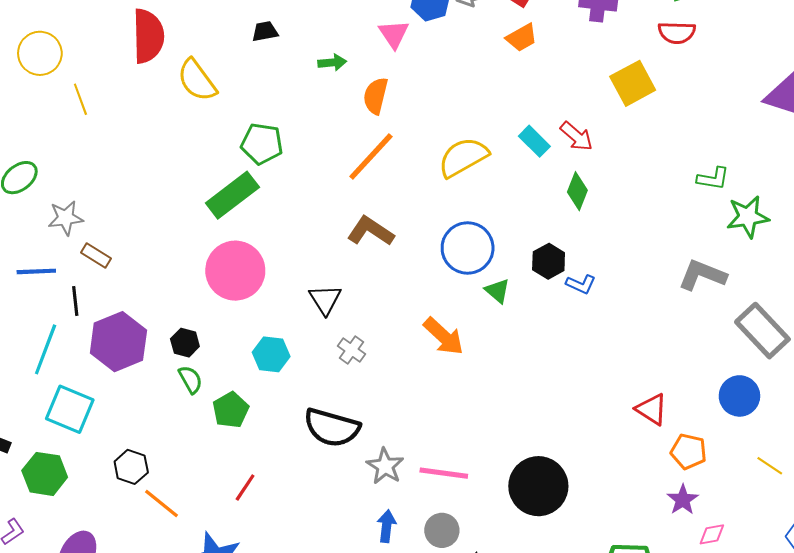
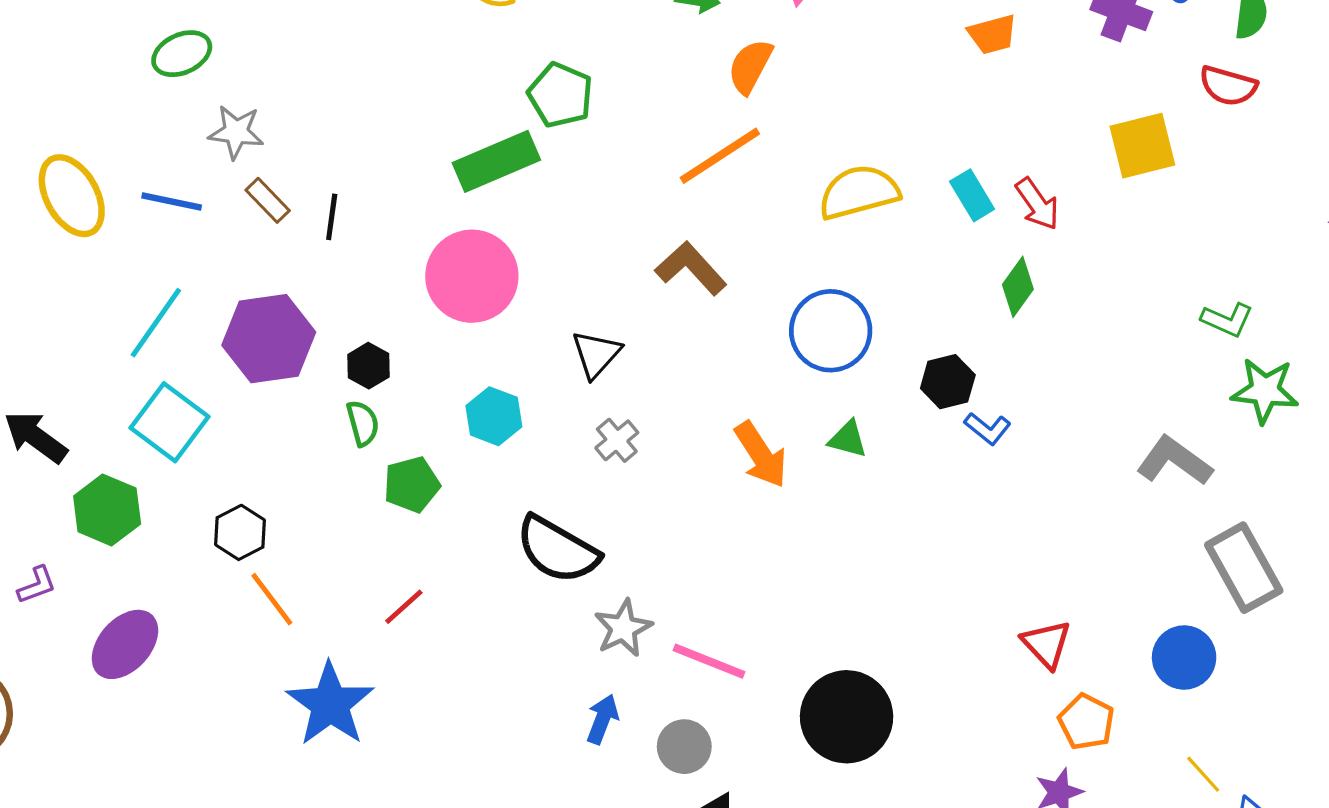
green triangle: (497, 291) -> (848, 439), moved, turned -40
black line: (75, 301) -> (332, 217), moved

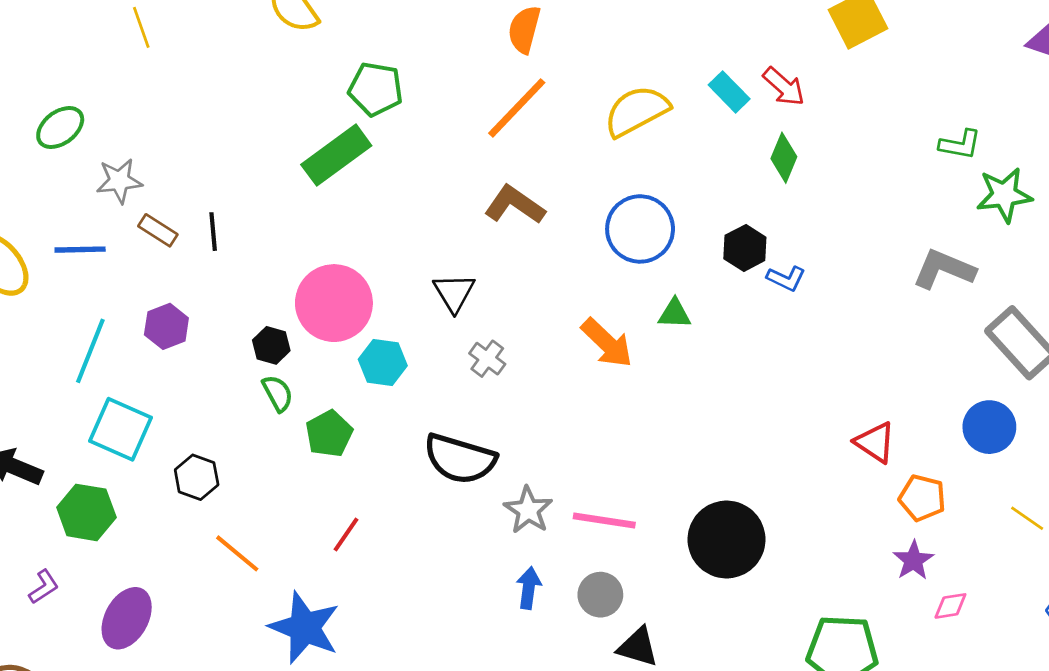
pink circle: (472, 276) -> (334, 303), moved
purple hexagon: (269, 339) -> (166, 326), moved, size x0.6
black hexagon: (240, 532) -> (197, 477), moved

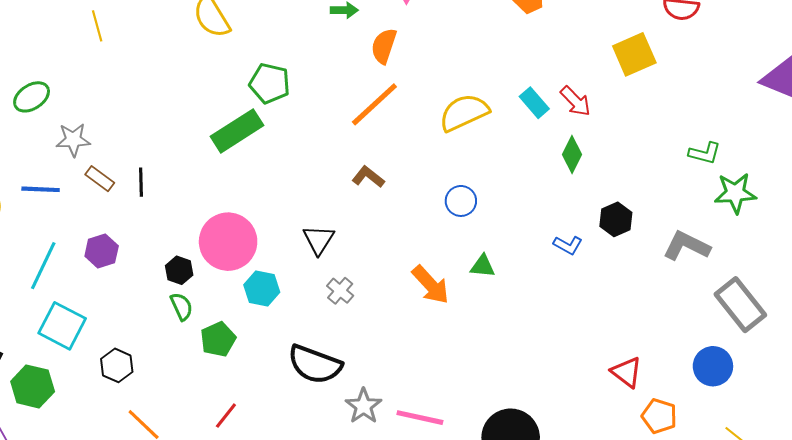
brown L-shape: (515, 205) -> (368, 177), size x0.7
blue circle: (640, 229) -> (461, 201), size x0.6
black hexagon: (745, 248) -> (616, 219), moved

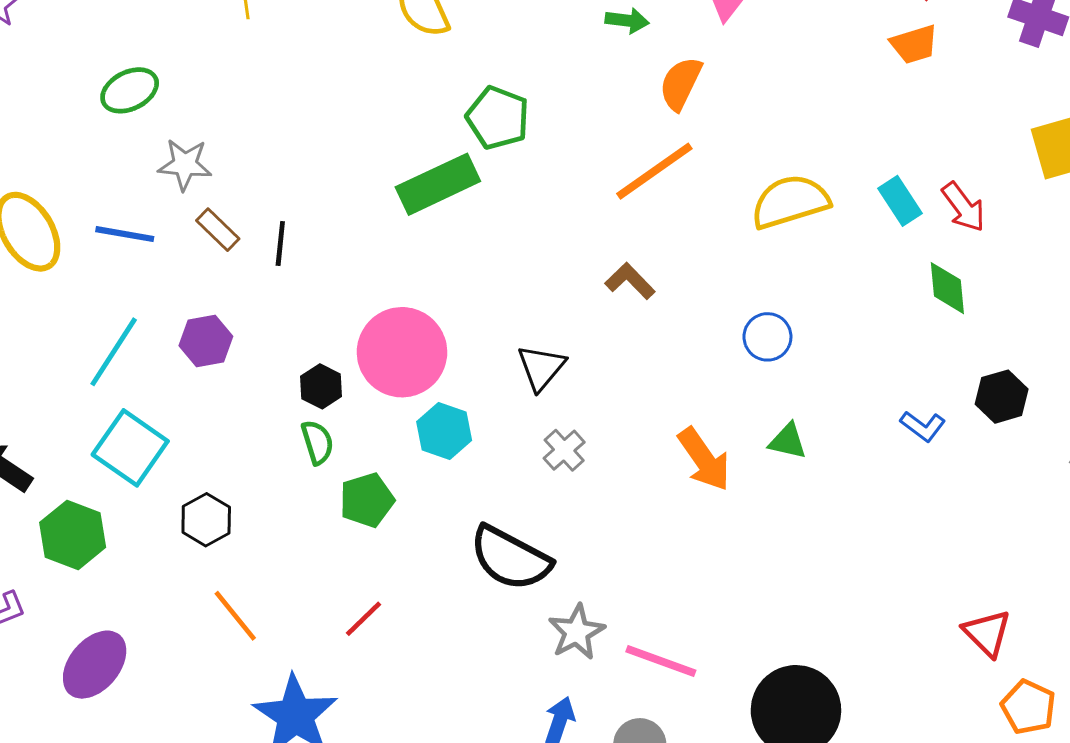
green diamond: (572, 155) -> (947, 288), turned -39

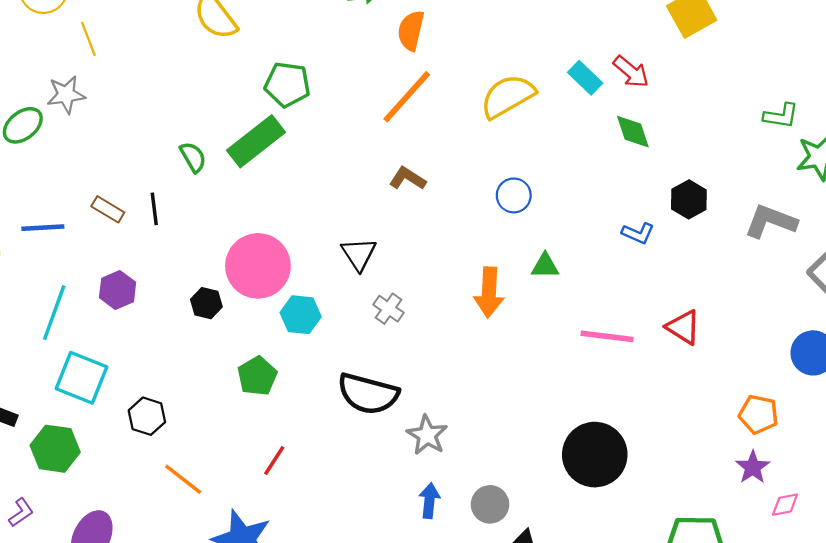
gray star: (185, 165) -> (66, 95), moved
green semicircle: (317, 442) -> (193, 157), moved
orange arrow: (704, 459) -> (489, 292), turned 51
red triangle: (987, 633) -> (683, 327), moved
pink line: (661, 661) -> (607, 336), moved

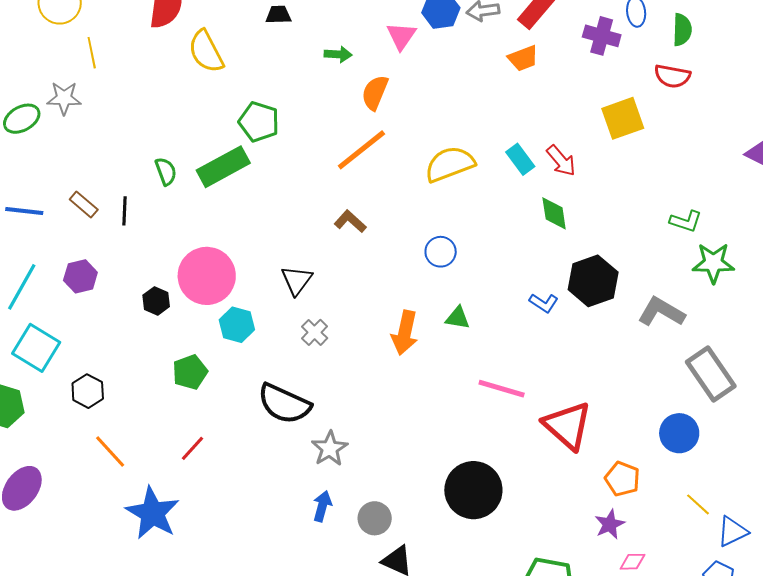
black hexagon: (689, 199) -> (593, 281), size x1.5
red triangle: (683, 327) -> (567, 426), moved, size x1.6

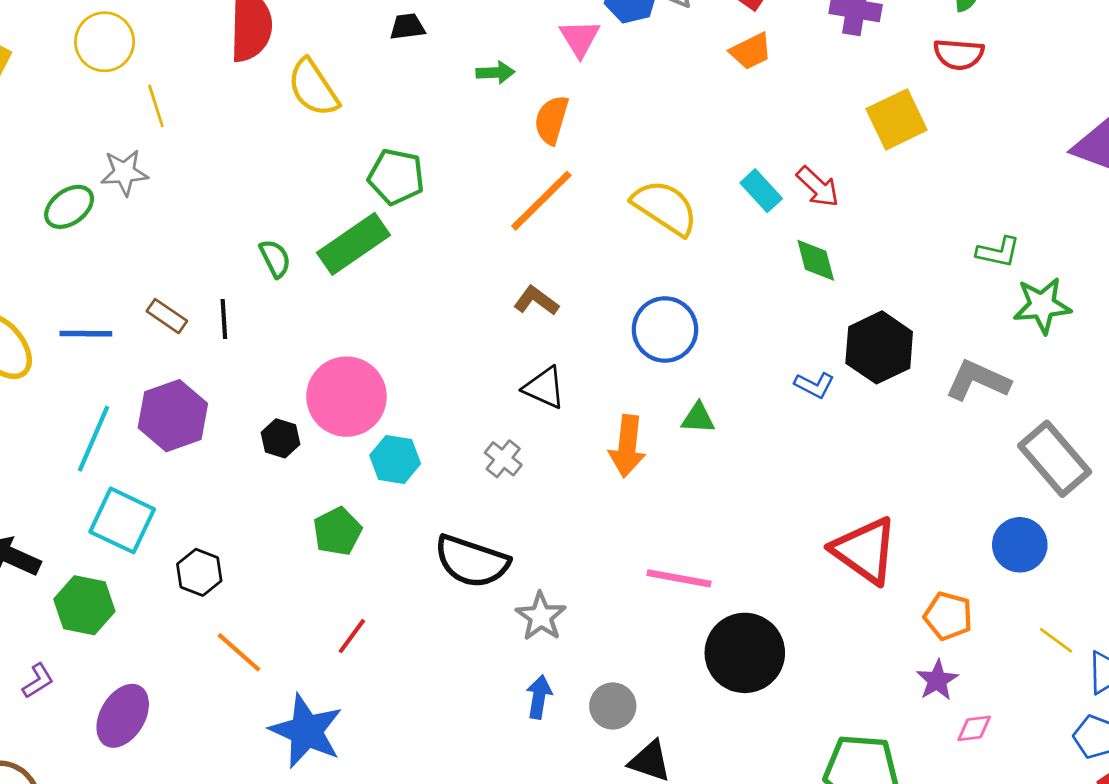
yellow semicircle: (450, 164) -> (665, 208), turned 60
blue circle: (441, 252) -> (665, 329), size x1.5
purple hexagon: (80, 276) -> (173, 416), size x1.5
black triangle: (297, 280) -> (544, 388), moved, turned -36
pink line: (502, 389) -> (679, 578), moved

